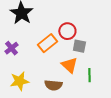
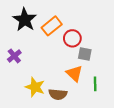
orange rectangle: (47, 43) -> (52, 26), moved
yellow star: (19, 81) -> (35, 87), moved, turned 30

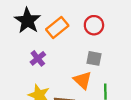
red circle: (72, 38) -> (94, 25), moved
purple cross: (14, 56) -> (38, 58), moved

